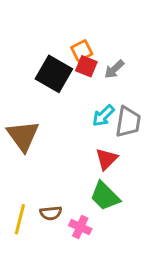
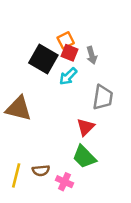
gray arrow: (114, 69) -> (92, 55), turned -63
cyan arrow: (103, 116) -> (68, 76), moved
brown triangle: (23, 136) -> (19, 109), turned -40

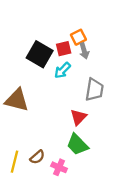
orange square: (66, 40) -> (78, 37), moved
red square: (69, 53) -> (64, 49), turned -35
brown semicircle: (41, 171) -> (37, 157), turned -35

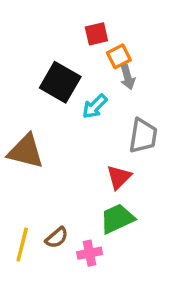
red square: (64, 49) -> (96, 34), moved
green trapezoid: (77, 145) -> (117, 219), turned 110
pink cross: (59, 167) -> (90, 253), turned -35

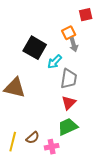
red square: (96, 34) -> (86, 15), moved
gray trapezoid: (143, 136) -> (69, 79), moved

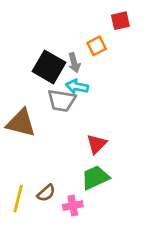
gray arrow: (74, 45) -> (74, 63), moved
cyan arrow: (55, 62) -> (77, 87), turned 56
gray trapezoid: (69, 79) -> (62, 101), moved, turned 90

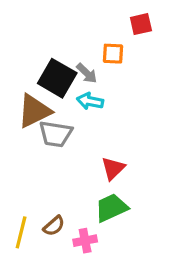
orange square: (97, 46) -> (113, 54), turned 30
gray arrow: (74, 63) -> (87, 73), turned -30
gray trapezoid: (62, 101) -> (56, 134), moved
brown triangle: (21, 123) -> (34, 111), moved, turned -40

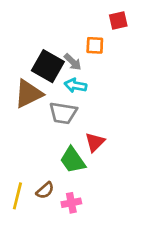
gray trapezoid: (56, 134) -> (63, 113), moved
green trapezoid: (111, 208) -> (73, 160), moved, turned -100

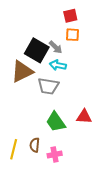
red square: (118, 21) -> (70, 16), moved
red triangle: (95, 142) -> (84, 117), moved, turned 49
brown semicircle: (45, 190) -> (35, 145), turned 136

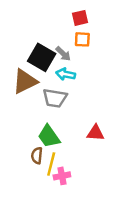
green trapezoid: (56, 122) -> (49, 136), moved
brown semicircle: (35, 145) -> (37, 156), moved
yellow line: (14, 149) -> (51, 164), moved

